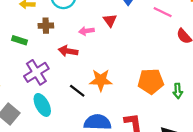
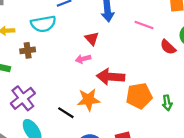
pink arrow: (86, 31) -> (83, 59), moved
red arrow: (68, 51) -> (111, 77), moved, size x1.4

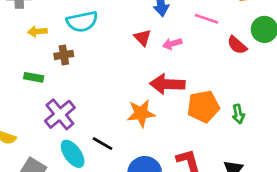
pink arrow: (83, 59) -> (172, 44), moved
black line: (66, 113) -> (103, 144), moved

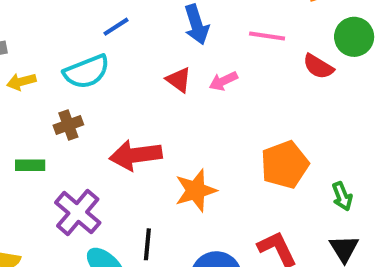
yellow arrow: (37, 31) -> (21, 82), moved
red arrow: (167, 84) -> (136, 155), moved
green arrow: (238, 114) -> (342, 196), moved
black line: (103, 144) -> (147, 244), turned 75

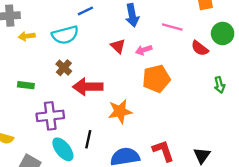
brown cross: (68, 125) -> (64, 68), moved, turned -35
orange pentagon: (285, 165) -> (156, 79), moved
green arrow: (342, 196) -> (220, 85), moved
purple cross: (78, 213) -> (50, 116), turned 36

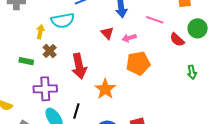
yellow arrow: (27, 36) -> (40, 32), moved, turned 104
brown cross: (64, 68) -> (50, 51), moved
red arrow: (88, 87) -> (79, 66), turned -105
orange star: (120, 111) -> (105, 89), turned -30

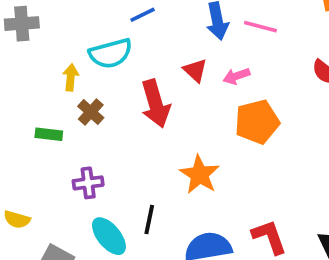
pink line: (155, 20) -> (260, 27), moved
red arrow: (79, 66) -> (156, 104), moved
purple cross: (45, 89) -> (88, 183), size x0.7

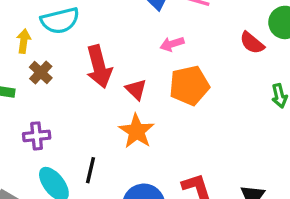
red triangle: (195, 70) -> (136, 90), moved

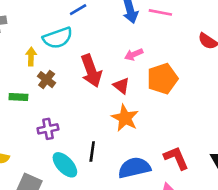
pink arrow: (172, 44) -> (134, 54), moved

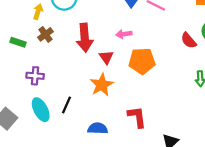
red L-shape: (176, 158) -> (137, 117), moved
blue semicircle: (134, 168) -> (98, 128), size x0.7

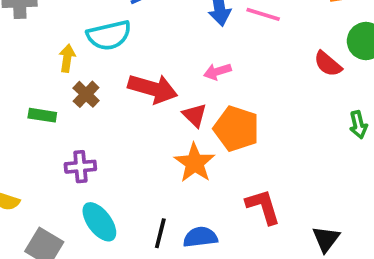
red arrow: (85, 38) -> (153, 89), turned -60
orange pentagon: (142, 61) -> (236, 129), moved, turned 30
black line: (66, 105) -> (160, 233), moved

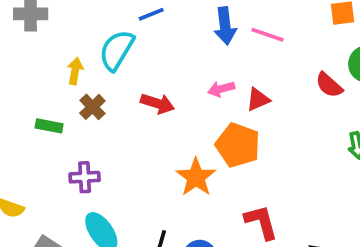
cyan semicircle: (109, 35) -> (117, 50), turned 132
red arrow: (153, 89) -> (158, 104), size x0.7
red triangle: (195, 115) -> (258, 99), moved, turned 50

